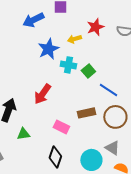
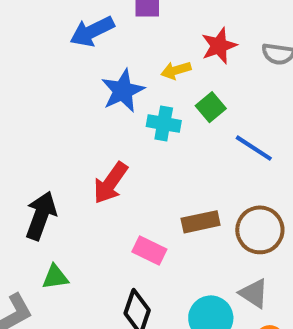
green square: (88, 71) -> (211, 107), moved
blue line: (108, 90) -> (254, 148), moved
green triangle: (23, 134) -> (55, 277), moved

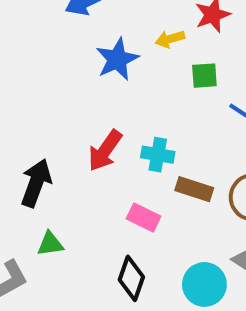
green square: (211, 107) -> (204, 76), turned 36
cyan cross: (164, 124) -> (158, 155), moved
brown rectangle: (201, 222) -> (194, 189), turned 30

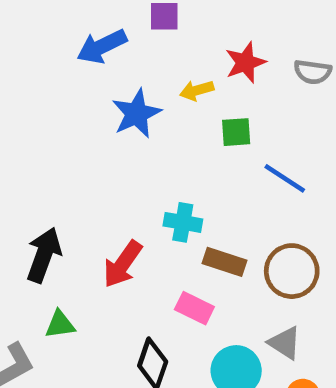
red arrow: (105, 151) -> (123, 264), moved
pink rectangle: (144, 218) -> (194, 308), moved

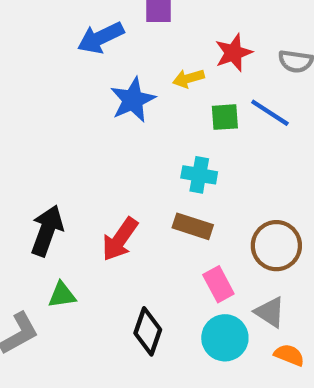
blue line: (285, 178) -> (270, 113), moved
cyan cross: (183, 222) -> (199, 175), moved
brown rectangle: (225, 262) -> (193, 226), moved
pink rectangle: (194, 308) -> (218, 284), moved, turned 36

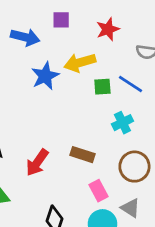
blue arrow: (101, 38) -> (25, 37), turned -140
red star: (233, 53) -> (108, 29), moved
yellow arrow: (188, 78) -> (80, 63), size x1.6
cyan cross: (199, 175) -> (122, 123), moved, turned -36

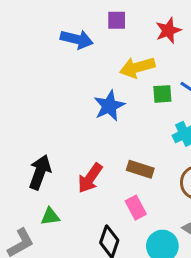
blue star: (45, 76) -> (109, 106), moved
pink rectangle: (98, 191) -> (136, 208), moved

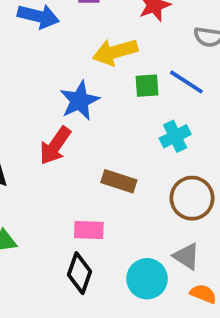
red arrow: (90, 178) -> (55, 146), moved
pink rectangle: (136, 208) -> (89, 230), moved, turned -60

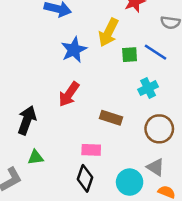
yellow arrow: (115, 52) -> (109, 32), turned -48
blue star: (80, 101) -> (74, 50), moved

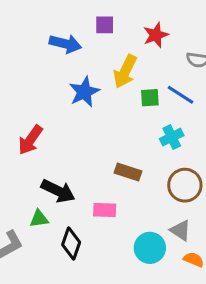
red arrow: (69, 94) -> (30, 140), moved
black arrow: (27, 120) -> (58, 191), moved, turned 96
black diamond: (85, 178) -> (71, 243), moved

